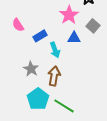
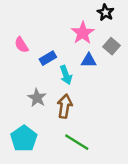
cyan pentagon: (38, 99) -> (24, 139), moved

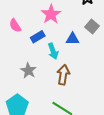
pink star: (83, 33) -> (51, 14), moved
brown arrow: (65, 106) -> (63, 75), moved

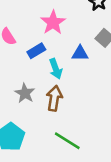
brown arrow: (63, 75) -> (54, 98), moved

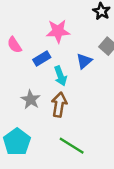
pink star: (53, 22) -> (58, 31), turned 30
blue triangle: (80, 53) -> (84, 61), turned -42

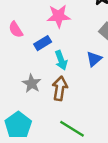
blue triangle: (84, 61) -> (94, 59), moved

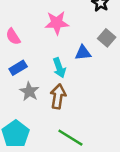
blue rectangle: (43, 43) -> (18, 68), moved
blue triangle: (94, 59) -> (83, 53), moved, turned 35

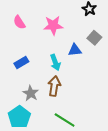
pink semicircle: (13, 37) -> (19, 22), moved
gray star: (29, 91) -> (31, 93), moved

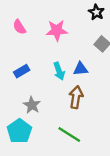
blue triangle: (75, 50) -> (81, 69), moved
brown arrow: (54, 86) -> (76, 97), moved

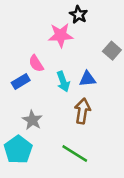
black star: (96, 12) -> (79, 15), moved
pink semicircle: (19, 27) -> (36, 64), moved

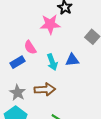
brown arrow: (82, 111) -> (45, 89), moved, turned 78
gray star: (32, 120) -> (18, 93), moved

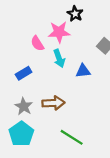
pink semicircle: (30, 47) -> (37, 43), moved
cyan arrow: (52, 62) -> (59, 58), moved

